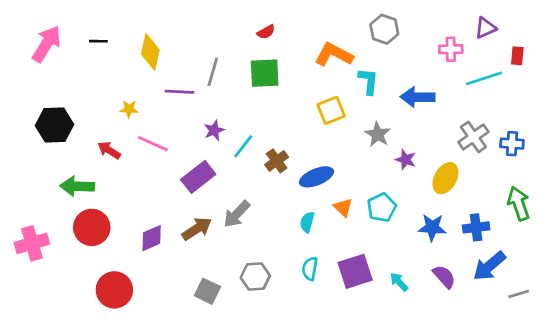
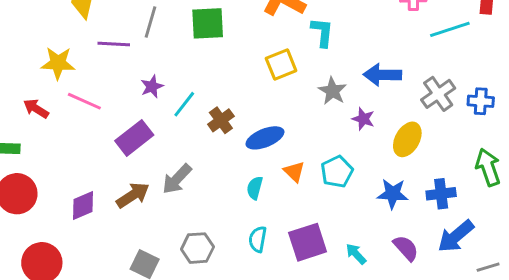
blue arrow: (418, 97) -> (382, 75), moved
yellow star: (129, 109) -> (58, 63), size x1.6

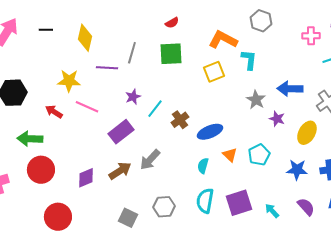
yellow square: (281, 65) -> (214, 72), moved
cyan semicircle: (258, 239) -> (205, 201), size x1.4

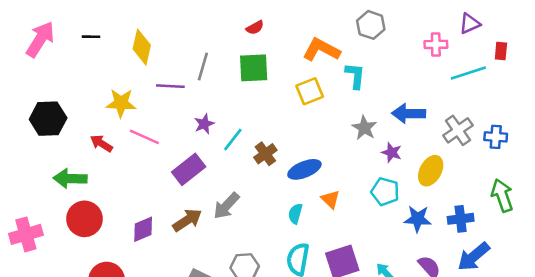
cyan pentagon: (259, 155) -> (385, 192), moved, turned -30

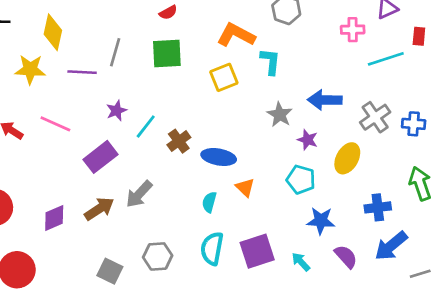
yellow star: (121, 103) -> (30, 69), moved
blue ellipse: (304, 169) -> (219, 157), turned 32
blue star: (418, 219) -> (321, 221), moved

